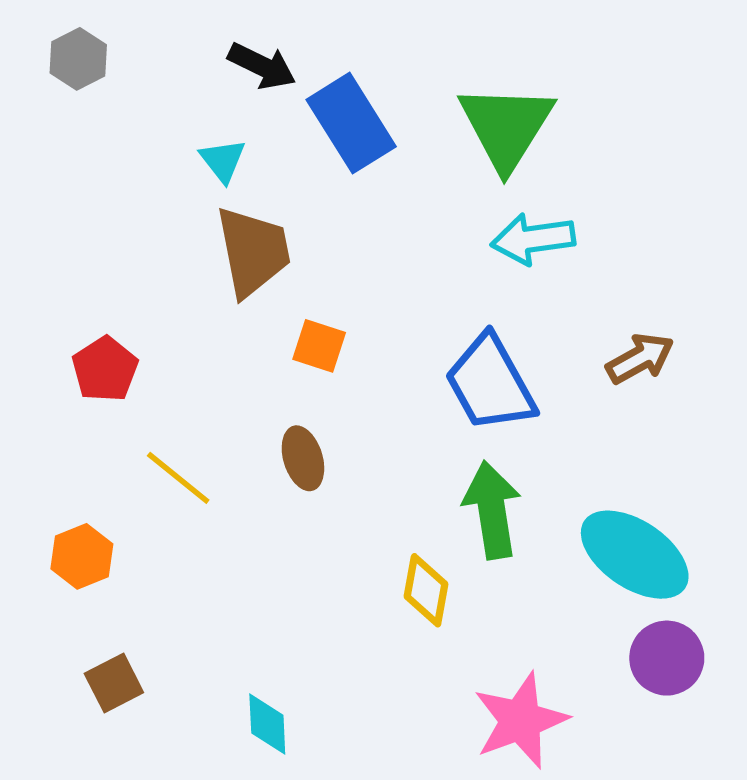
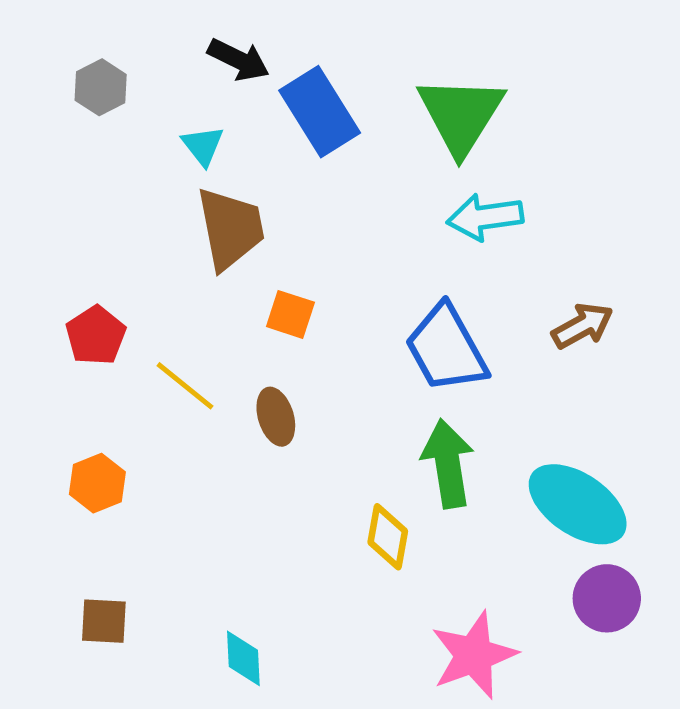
gray hexagon: (78, 59) -> (101, 87), moved
yellow line: (178, 478) -> (185, 386), moved
orange hexagon: (82, 556) -> (97, 483), moved
brown square: (114, 683) -> (104, 621), turned 30

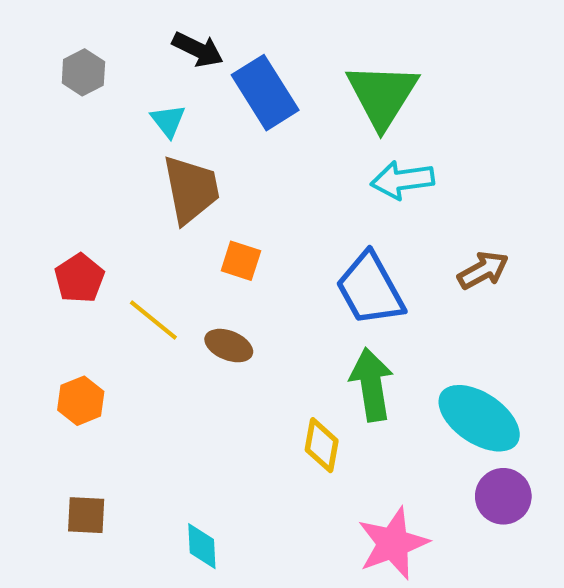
brown ellipse: (276, 417) -> (229, 346), turned -51

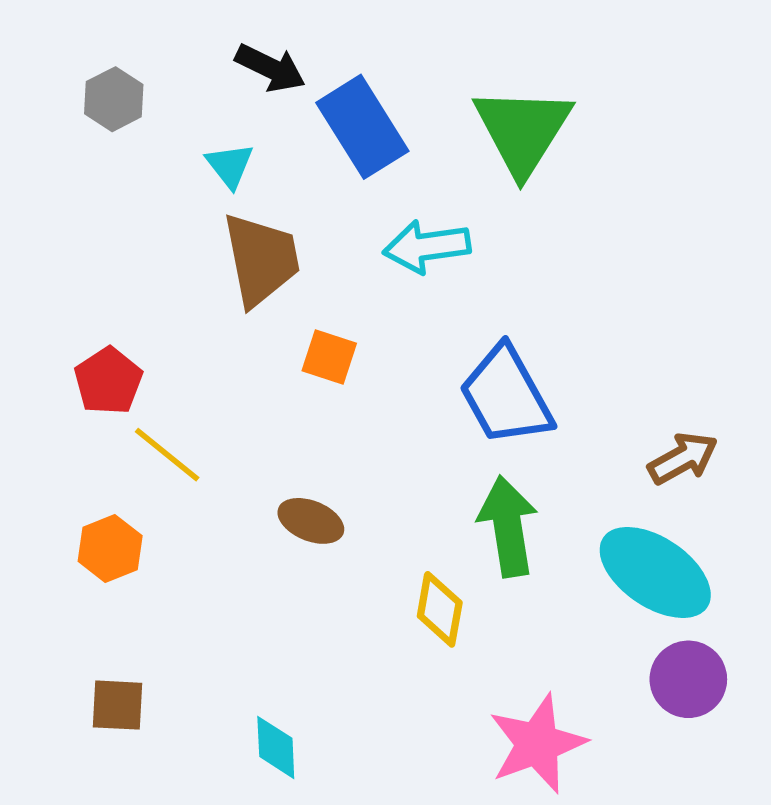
cyan arrow: (402, 180) -> (427, 247), moved
brown arrow: (483, 270) -> (683, 458), moved
yellow line: (153, 320) -> (167, 455), moved
brown ellipse: (229, 346) -> (311, 521), moved

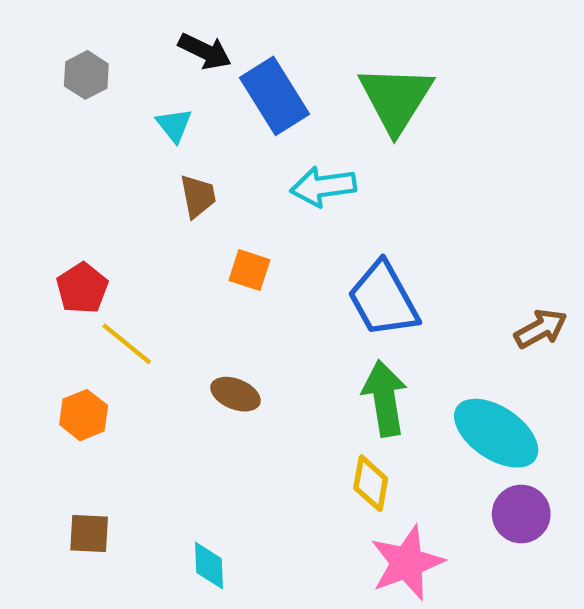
brown trapezoid: (261, 259) -> (198, 196), size x0.6
brown arrow: (683, 458) -> (541, 329), moved
yellow diamond: (440, 609) -> (371, 483), moved

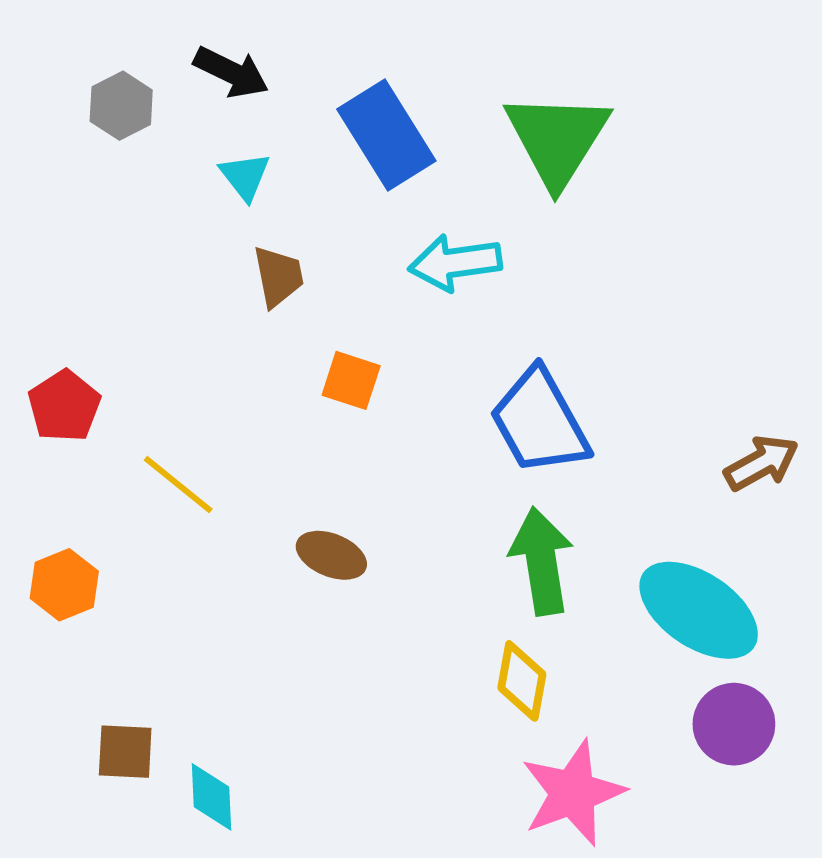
black arrow: (205, 51) -> (231, 72), moved
red pentagon: (82, 288) -> (64, 406), moved
orange hexagon: (84, 415) -> (64, 585), moved
cyan diamond: (209, 566) -> (212, 797), moved

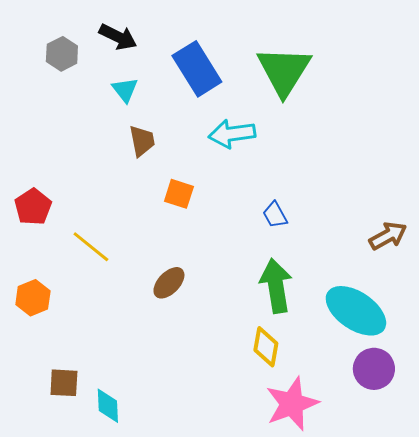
blue trapezoid: (540, 422) -> (275, 215), size x0.5
brown ellipse: (331, 555) -> (169, 283), turned -68

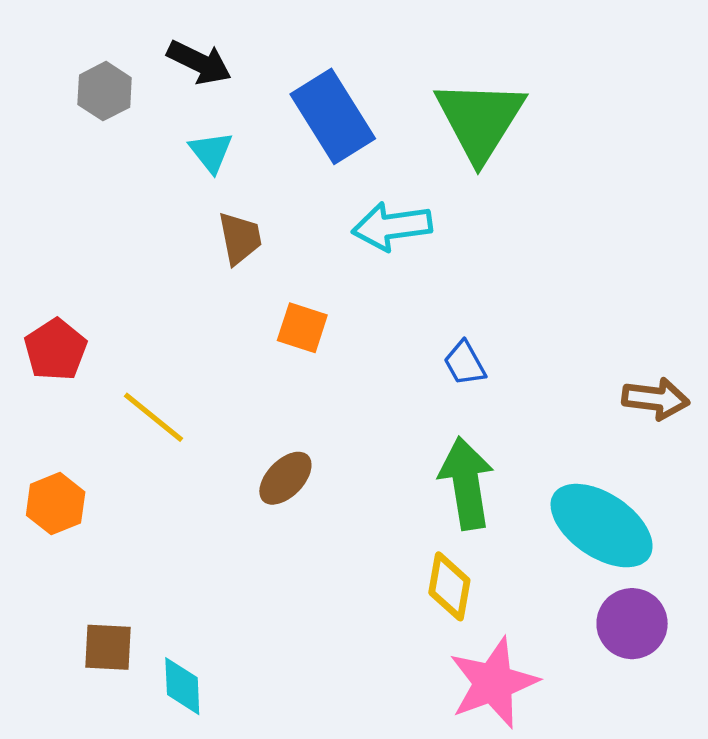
brown arrow: (388, 236) -> (656, 399), turned 36

